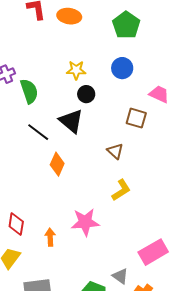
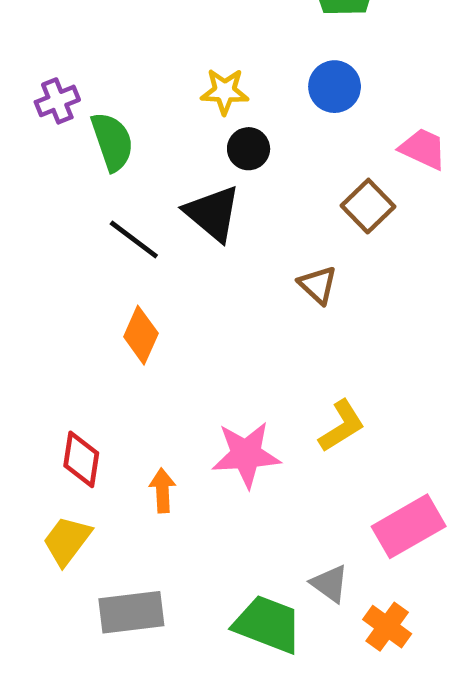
brown square: (136, 118) -> (368, 206), turned 30
orange diamond: (57, 164) -> (141, 335), moved
yellow L-shape: (121, 190) -> (342, 426), moved

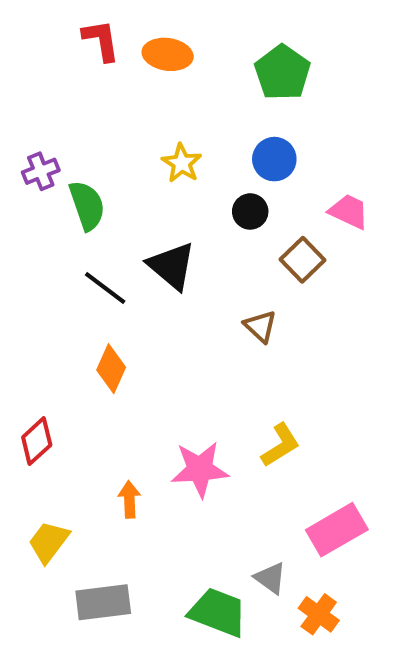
yellow star: (225, 91) -> (182, 163), turned 30
black circle: (249, 149) -> (250, 211), moved
red diamond: (81, 459) -> (37, 441), moved, turned 39

